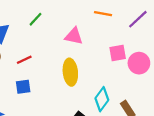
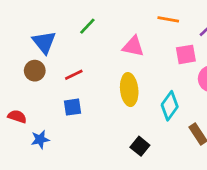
pink square: (118, 53) -> (186, 54), moved
cyan diamond: (102, 99) -> (170, 106), moved

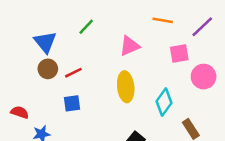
pink triangle: (133, 46) -> (130, 46), turned -35
brown circle: (35, 71) -> (48, 69), moved

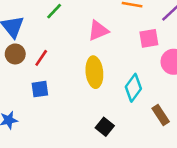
red line: (73, 73) -> (41, 58), turned -30

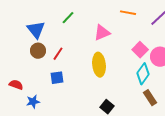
pink square: (149, 38) -> (140, 50), moved, turned -35
cyan diamond: (133, 88) -> (143, 74), moved

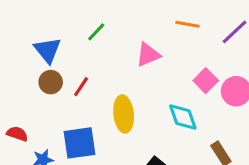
yellow ellipse: (99, 65) -> (124, 114), moved
cyan diamond: (143, 74) -> (183, 117), moved, turned -55
blue square: (57, 78) -> (80, 143), moved, size x1.6

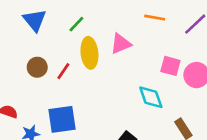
blue triangle: (48, 50) -> (35, 20), moved
pink square: (206, 81) -> (170, 66), turned -30
yellow ellipse: (124, 114) -> (89, 53), moved

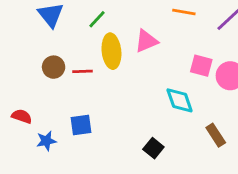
red line: (63, 71) -> (83, 71), turned 54
blue square: (62, 119) -> (81, 125), size x0.7

